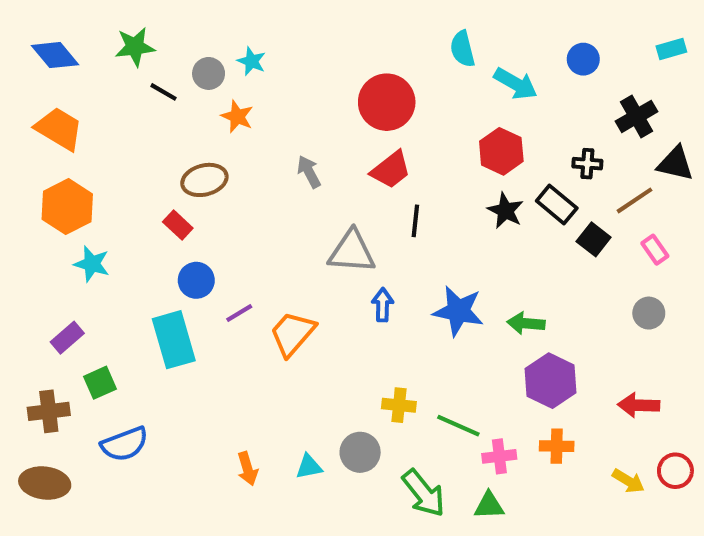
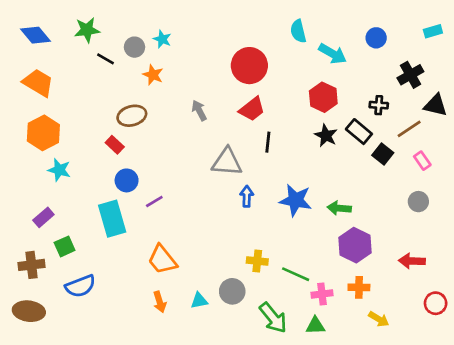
orange trapezoid: (292, 334) -> (162, 260), moved, turned -80
yellow arrow: (628, 481) -> (379, 319), moved

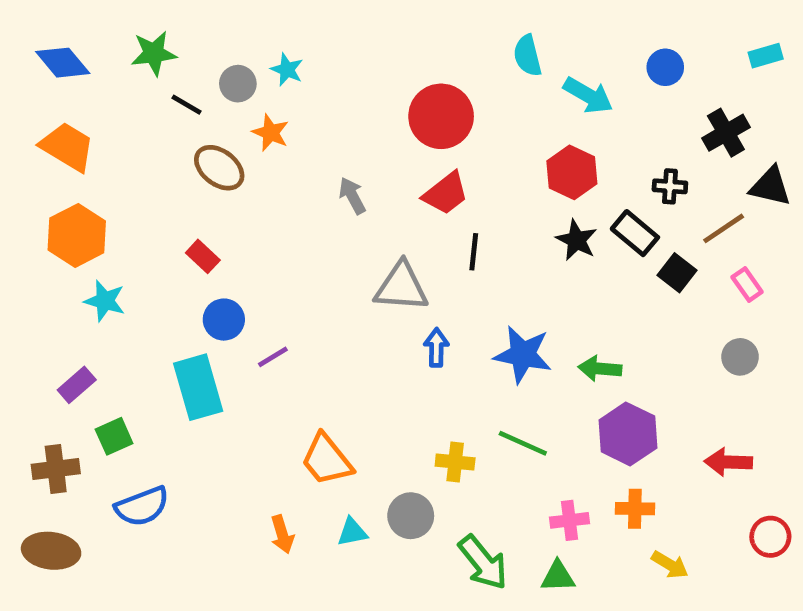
brown ellipse: (132, 116) -> (219, 168), moved, turned 52
orange trapezoid: (162, 260) -> (327, 460), moved
green line: (296, 274) -> (523, 443), moved

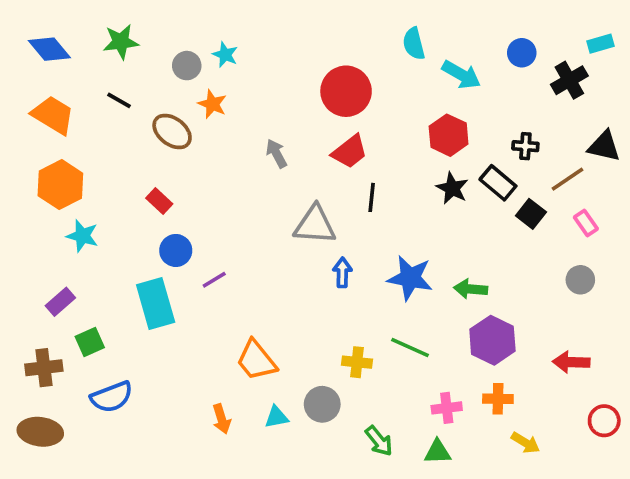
black line: (186, 105) -> (119, 100), moved
black cross: (726, 133) -> (569, 80), moved
green arrow: (483, 562) -> (379, 441), size x0.7

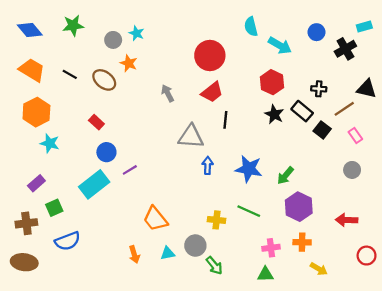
black line: (119, 100) -> (70, 74), moved
green arrow: (471, 289) -> (285, 176), turned -54
cyan rectangle: (156, 304) -> (94, 184), turned 68
green arrow: (379, 441) -> (214, 266), moved

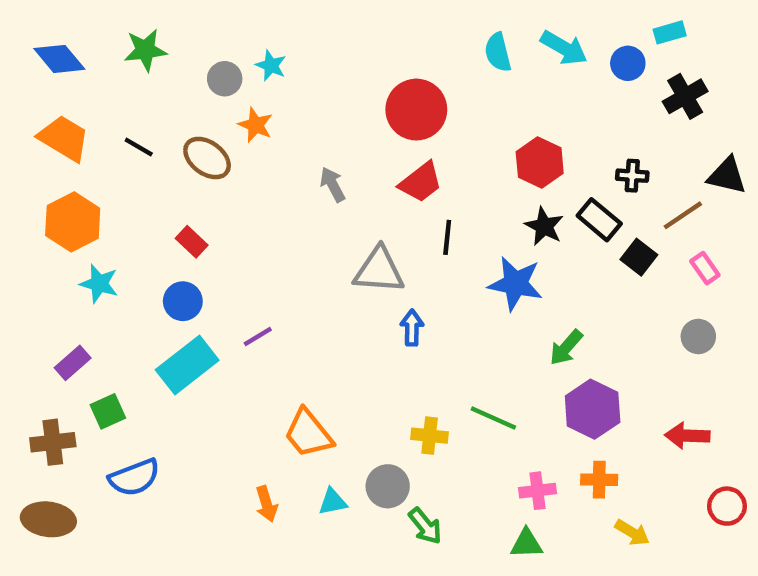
cyan rectangle: (364, 27) -> (670, 32), moved
cyan arrow: (280, 45) -> (564, 48), moved
blue circle: (106, 152) -> (183, 301), moved
blue star: (249, 169) -> (515, 284), moved

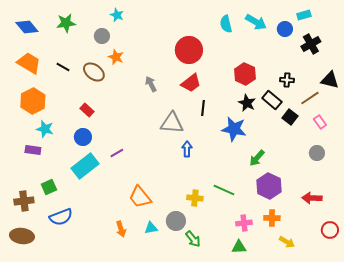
cyan star: (271, 65) -> (117, 15), moved
purple rectangle: (73, 363) -> (33, 150), moved, turned 49

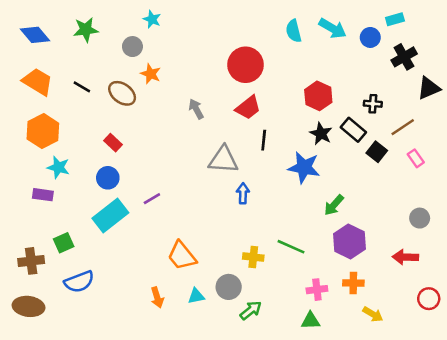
black triangle: (330, 80) -> (429, 88), moved, turned -36
gray circle: (317, 153) -> (420, 218), moved
green arrow: (193, 239) -> (251, 310), turned -90

